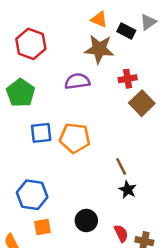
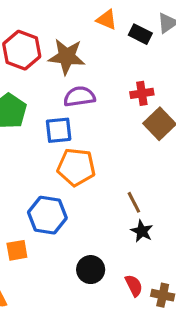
brown star: (99, 49) -> (67, 57), moved
blue square: (41, 133) -> (59, 130), moved
blue hexagon: (32, 195) -> (47, 215), moved
orange square: (42, 227) -> (17, 250), moved

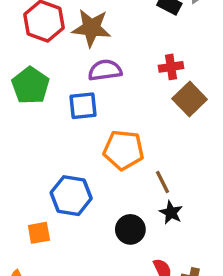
orange pentagon: (76, 167) -> (124, 150), moved
black circle: (91, 270) -> (130, 229), moved

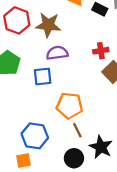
brown line: (163, 182) -> (77, 130), moved
black star: (171, 212) -> (101, 147), size x1.5
orange square: (39, 233) -> (24, 160), moved

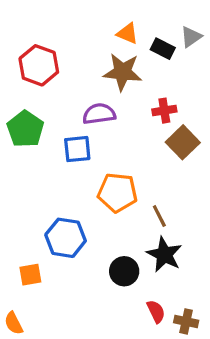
brown star: (48, 25) -> (122, 72), moved
brown line: (77, 130) -> (159, 216), moved
orange square: (24, 160) -> (30, 275), moved

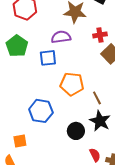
orange square: (30, 275) -> (20, 141), moved

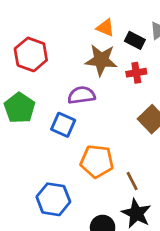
red cross: (100, 35) -> (136, 73), moved
blue square: (48, 58) -> (63, 125), turned 30

